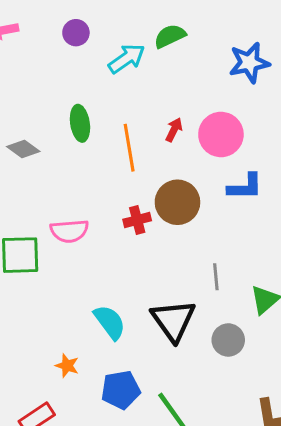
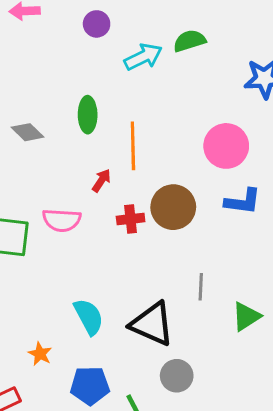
red arrow: (174, 130) -> (101, 180), moved
black triangle: (173, 320) -> (152, 324), turned -39
gray circle: (228, 340) -> (177, 376), moved

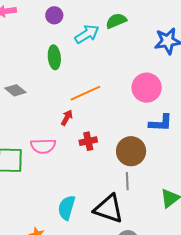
green ellipse: (88, 115) -> (54, 57), moved
orange line: (133, 146) -> (85, 93), turned 72
brown circle: (173, 207) -> (131, 151), moved
gray line: (201, 287) -> (127, 181), moved
cyan semicircle: (89, 317) -> (67, 208), turned -130

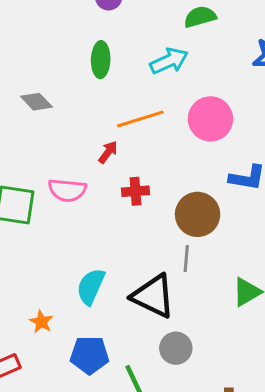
cyan arrow: (87, 34) -> (169, 61), moved
pink circle: (147, 88) -> (210, 119), moved

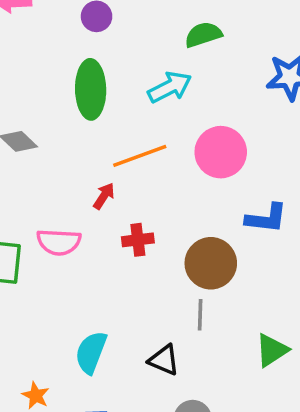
green ellipse: (101, 60) -> (91, 89), size x1.4
black triangle: (153, 296) -> (164, 360), size x0.6

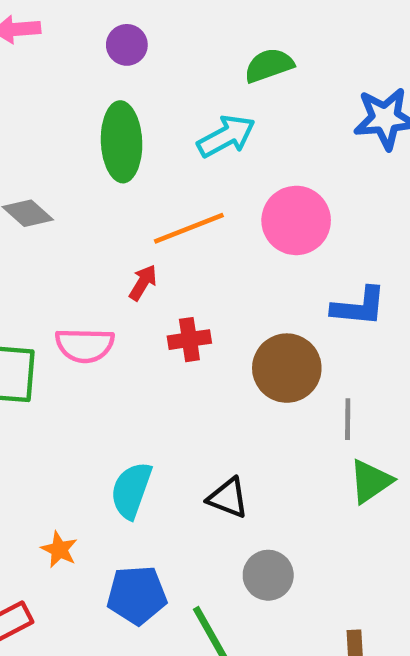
gray line: (200, 315) -> (348, 419), moved

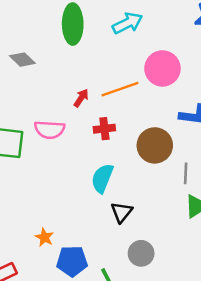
orange line: (189, 228) -> (120, 89), moved
cyan semicircle: (131, 490) -> (102, 178), moved
black triangle: (228, 498) -> (122, 212), turned 45
orange star: (59, 549) -> (44, 237), moved

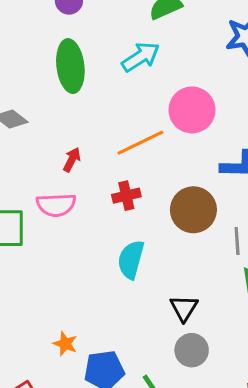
red arrow: (81, 98) -> (72, 160), moved
black triangle: (122, 212) -> (184, 308), moved

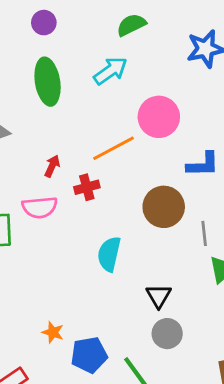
red cross: (126, 196) -> (87, 187), moved

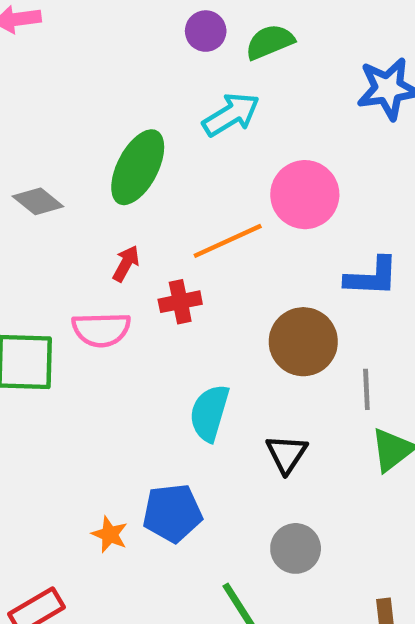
purple circle: (44, 23) -> (206, 31), moved
green ellipse: (48, 82) -> (138, 167), moved, turned 33
black triangle: (159, 296) -> (287, 454), moved
blue pentagon: (89, 355) -> (172, 513), moved

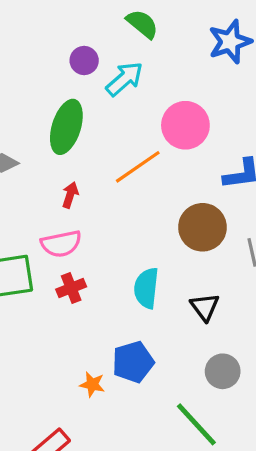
purple circle: (206, 31) -> (84, 60), moved
green semicircle: (270, 42) -> (142, 24), turned 72
red cross: (180, 302) -> (71, 288), moved

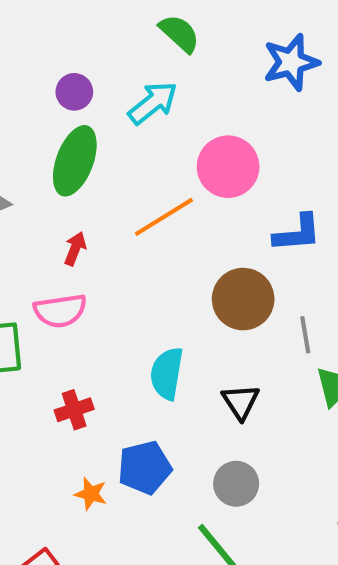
purple circle: (84, 60) -> (74, 92), moved
red cross: (71, 288) -> (74, 410), moved
gray circle: (223, 371) -> (236, 484), moved

